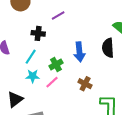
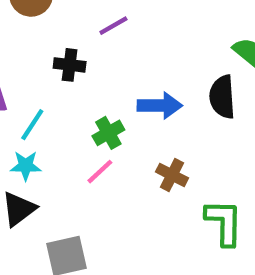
blue arrow: (79, 52) -> (160, 105), turned -84
cyan line: (31, 57) -> (32, 125), moved
cyan star: (33, 76) -> (26, 166), moved

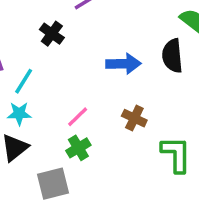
black cross: (70, 65) -> (52, 34), turned 30
green cross: (108, 133) -> (78, 148), moved

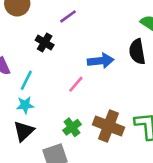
pink line: (78, 117) -> (76, 84), moved
brown cross: (134, 118) -> (109, 126), moved, size x1.6

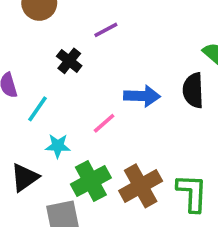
cyan star: (25, 105) -> (58, 146), moved
brown cross: (109, 126) -> (141, 186), turned 32
green cross: (72, 127) -> (91, 181), size x1.5

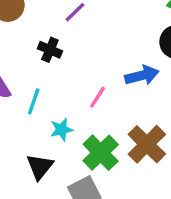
blue arrow: (142, 96) -> (142, 75), moved

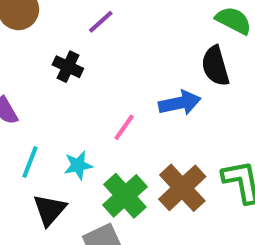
cyan line: (34, 101) -> (30, 162), moved

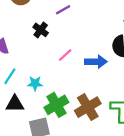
pink line: (124, 127) -> (65, 55), moved
black triangle: (49, 210) -> (15, 104), turned 36

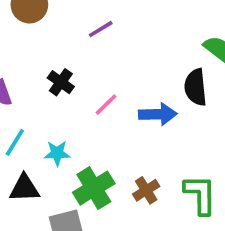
black cross: (41, 30) -> (61, 82), moved
brown cross: (88, 107) -> (146, 190), size x0.6

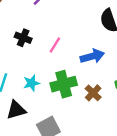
blue arrow: (158, 114) -> (92, 56), moved
green cross: (94, 188) -> (64, 84), moved, turned 30

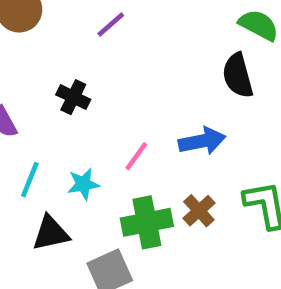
pink line: (55, 45) -> (136, 156), moved
green cross: (64, 84) -> (147, 222), moved

